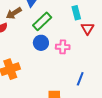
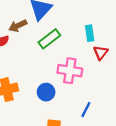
blue circle: (41, 43) -> (46, 92), moved
pink cross: (63, 47) -> (70, 71), size x1.5

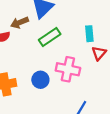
blue circle: (46, 92) -> (40, 80), moved

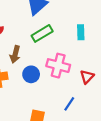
brown arrow: (20, 23) -> (15, 54), moved, turned -56
red triangle: (99, 53) -> (87, 77), moved

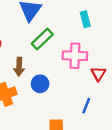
cyan rectangle: (81, 32) -> (85, 19), moved
pink cross: (58, 66) -> (75, 56), moved

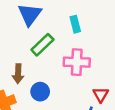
cyan rectangle: (85, 19) -> (75, 24), moved
red triangle: (98, 74) -> (101, 95), moved

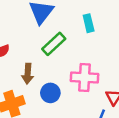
pink cross: (77, 62) -> (84, 77), moved

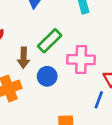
green rectangle: (54, 44) -> (50, 41), moved

